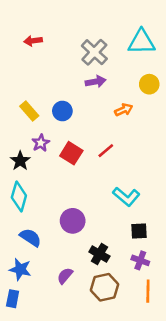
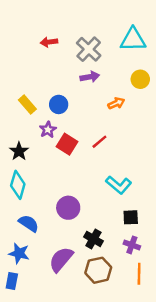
red arrow: (33, 41) -> (49, 42), moved
purple star: (41, 143) -> (48, 130), moved
purple semicircle: (65, 276) -> (61, 259), size x1.6

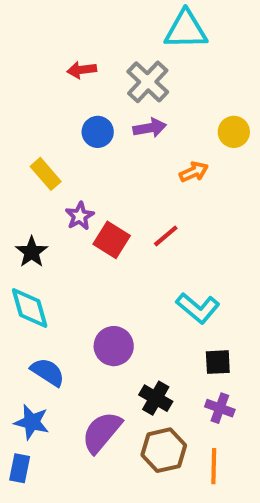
cyan triangle: (133, 40) -> (186, 30), moved
blue circle: (59, 104) -> (98, 132), moved
cyan diamond: (18, 185) -> (30, 308), turned -32
orange line: (139, 274) -> (214, 466), moved

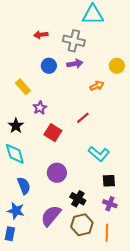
gray cross: (148, 82) -> (74, 41), turned -30
red square: (112, 240) -> (53, 133), moved
blue semicircle: (48, 372) -> (24, 186), turned 36

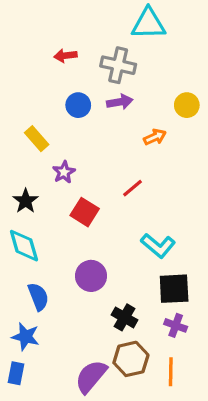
black square: (109, 181) -> (174, 289), size x1.5
purple semicircle: (51, 216) -> (91, 376), moved

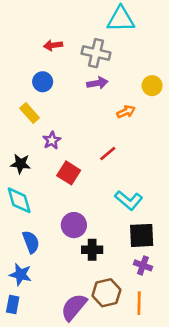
blue circle: (78, 105) -> (43, 82), moved
black star: (26, 201) -> (20, 164), turned -30
black cross: (125, 317) -> (92, 250), moved, turned -30

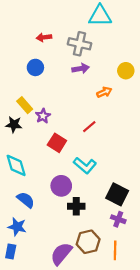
yellow rectangle: (30, 113) -> (25, 105), moved
black star: (20, 164) -> (14, 124), moved
cyan L-shape: (129, 200) -> (85, 165), moved
black square: (142, 235) -> (117, 194), turned 30
blue semicircle: (31, 242) -> (26, 200), turned -30

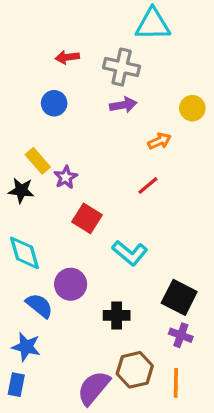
red line: (89, 127) -> (148, 186), moved
purple circle: (61, 186) -> (71, 284), moved

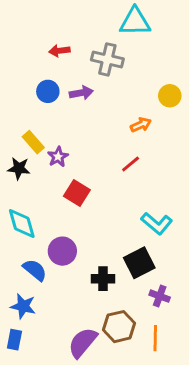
purple arrow: (123, 105) -> (81, 93), moved
cyan L-shape: (130, 253) -> (157, 223), moved
black square: (179, 297) -> (139, 263), moved, turned 36

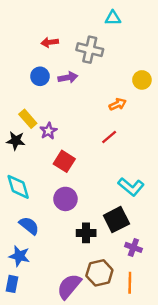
cyan triangle: (135, 22) -> (113, 18), size x0.6
purple circle: (62, 251) -> (65, 199), moved

